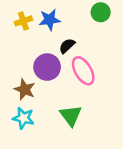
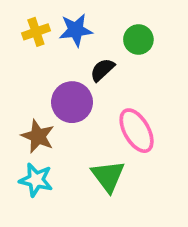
green circle: (101, 12) -> (138, 39), moved
pink ellipse: (83, 71) -> (137, 131), moved

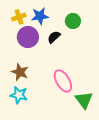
purple circle: (72, 102) -> (28, 37), moved
pink ellipse: (137, 131) -> (63, 81), moved
green triangle: (108, 176) -> (84, 100), moved

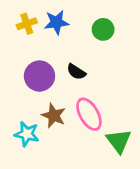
purple circle: (28, 37) -> (39, 76), moved
black semicircle: (54, 37) -> (76, 72), moved, turned -104
brown star: (20, 72) -> (54, 116), moved

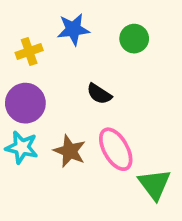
yellow cross: (27, 24) -> (29, 51), moved
purple circle: (39, 76) -> (25, 103), moved
cyan star: (27, 134) -> (22, 147), moved

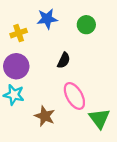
black semicircle: (99, 94) -> (64, 60), turned -98
brown star: (70, 151) -> (45, 116), moved

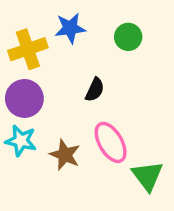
yellow cross: (19, 33) -> (28, 49), size x1.5
brown star: (45, 116) -> (65, 155), moved

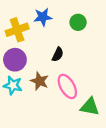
brown star: (65, 155) -> (40, 81), moved
green triangle: (148, 176) -> (90, 107), turned -42

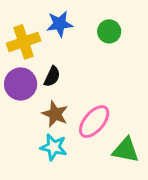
black semicircle: (58, 54) -> (52, 76), moved
cyan star: (13, 85) -> (54, 147), moved
pink ellipse: (67, 86) -> (94, 122), turned 70

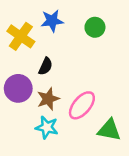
yellow cross: (24, 42) -> (21, 36), turned -36
purple circle: (21, 84) -> (18, 88), moved
brown star: (55, 114) -> (48, 99), turned 30

